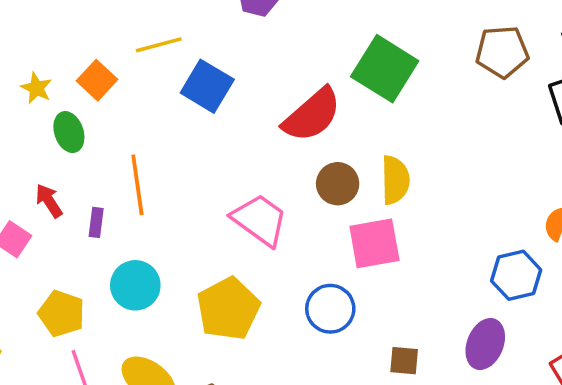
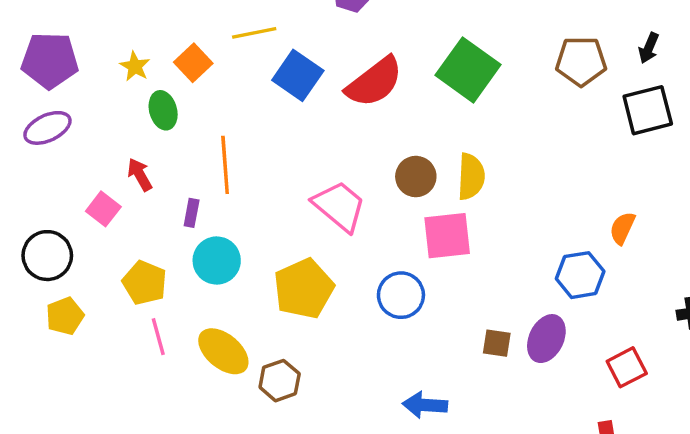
red semicircle: (312, 115) -> (374, 82), moved
purple rectangle: (96, 222) -> (192, 213), moved
brown square: (404, 361) -> (497, 343), moved

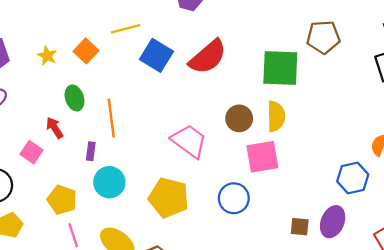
brown pentagon: (581, 61) -> (323, 37), moved
green square: (468, 70) -> (280, 68), moved, turned -30
green ellipse: (163, 110) -> (75, 98), moved
yellow pentagon: (304, 289) -> (169, 198), turned -30

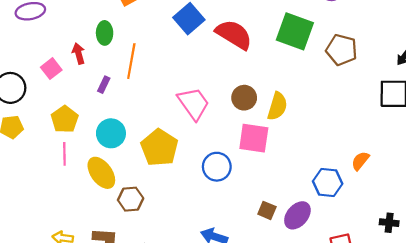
red semicircle: (208, 57) -> (234, 34), turned -126
green square: (280, 68) -> (295, 31), moved
cyan circle: (109, 182) -> (111, 133), moved

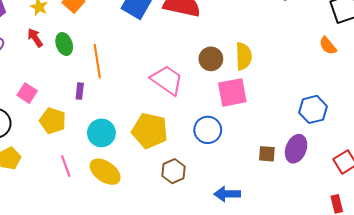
red arrow: (79, 54) -> (35, 38), moved
yellow pentagon: (65, 119) -> (53, 121), moved
orange semicircle: (360, 161) -> (328, 46), moved, turned -60
brown hexagon: (131, 199) -> (173, 171), moved

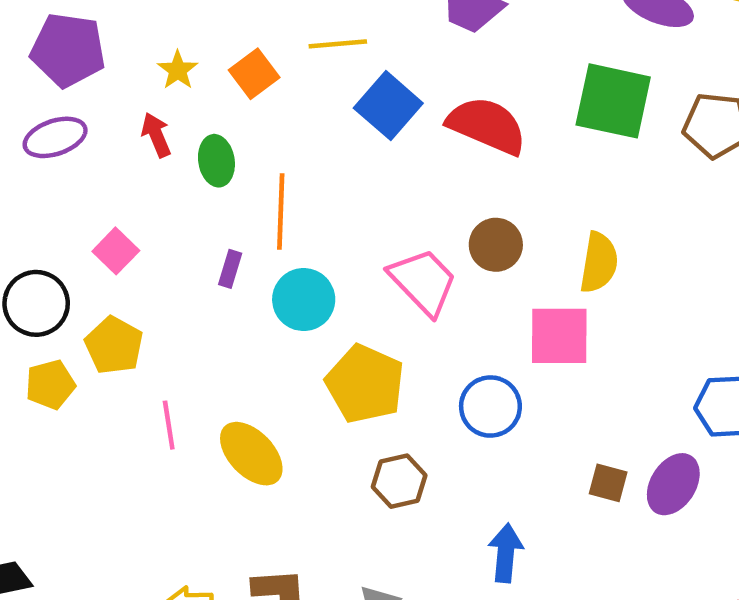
brown circle: (211, 59) -> (496, 245), moved
yellow pentagon: (53, 121) -> (114, 345), moved
cyan circle: (101, 133) -> (304, 300), moved
blue arrow: (227, 194) -> (506, 553), turned 85

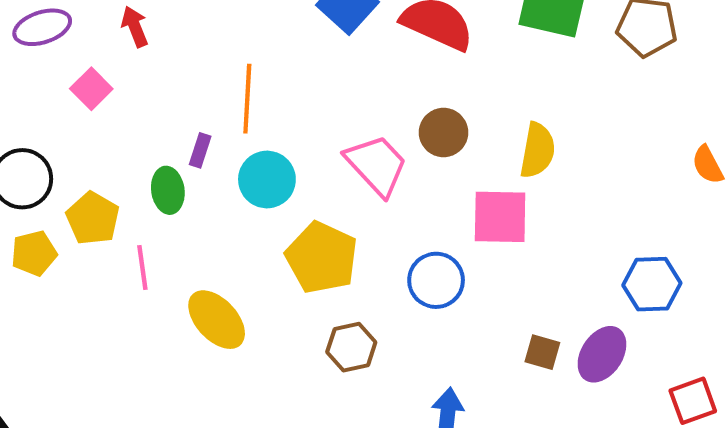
green ellipse: (216, 161) -> (168, 190), moved
pink square: (116, 251) -> (91, 89), moved
pink line: (169, 425) -> (142, 267), moved

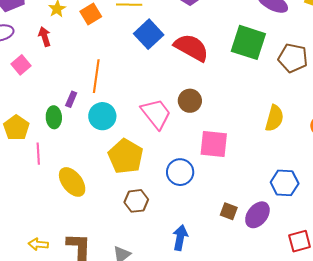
yellow semicircle: (537, 150) -> (274, 118), moved

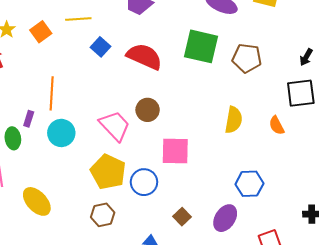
blue square: (149, 34) -> (100, 47), size x0.7
yellow pentagon: (126, 156) -> (108, 172), moved
brown square: (229, 211) -> (182, 217), moved, turned 30

